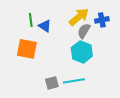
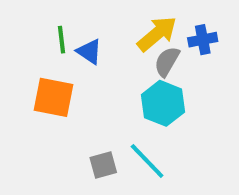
cyan line: (74, 81) -> (147, 161), turned 55

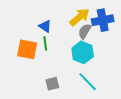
green line: (61, 40) -> (45, 43), moved
blue cross: (203, 40) -> (103, 20), size x1.5
cyan line: (147, 161) -> (88, 82), moved

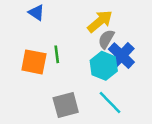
blue cross: (103, 20) -> (121, 56), moved, turned -35
blue triangle: (45, 26) -> (37, 12), moved
gray square: (52, 84) -> (66, 105), size x1.5

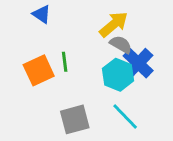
gray semicircle: (106, 39) -> (121, 44), turned 90
orange square: (34, 62) -> (39, 70), turned -36

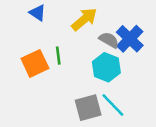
yellow arrow: (114, 24) -> (84, 19), moved
blue cross: (138, 63) -> (130, 39), moved
gray square: (75, 119) -> (88, 108), moved

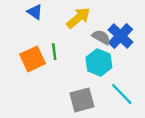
cyan line: (113, 105) -> (122, 94), moved

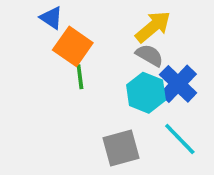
yellow arrow: (78, 18) -> (153, 27), moved
blue cross: (121, 36) -> (178, 84), moved
orange square: (32, 59) -> (73, 46), moved, turned -30

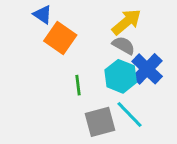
green line: (80, 77) -> (78, 85), moved
cyan line: (180, 139) -> (129, 115), moved

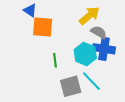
orange square: (60, 38) -> (43, 27), turned -30
gray semicircle: (124, 45) -> (99, 32), moved
blue cross: (147, 69) -> (104, 49), turned -35

